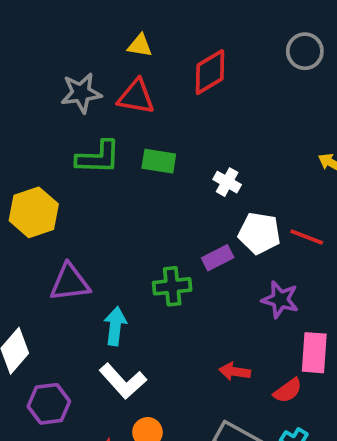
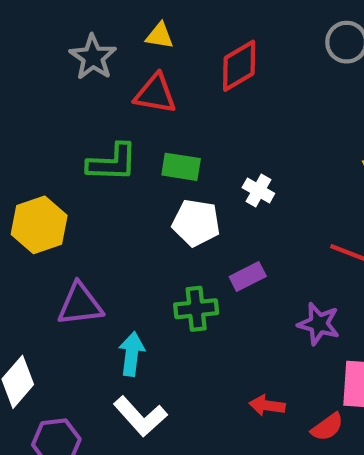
gray star: (81, 93) -> (93, 57), moved, turned -30
white pentagon: (259, 233) -> (196, 223), moved

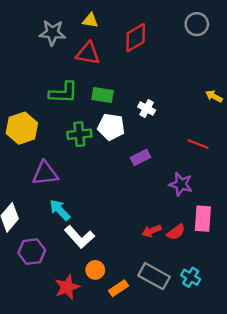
gray star: (93, 57) -> (52, 33), turned -30
green cross: (196, 309) -> (79, 134), moved
cyan arrow: (132, 354) -> (60, 210), moved, turned -50
red arrow: (267, 406) -> (152, 231), turned -30
red semicircle: (327, 427) -> (176, 232), moved

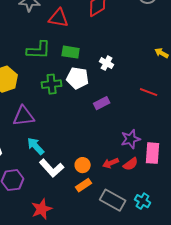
purple star: (181, 184) -> (131, 139), moved, turned -30
orange circle: (95, 270) -> (83, 165), moved
orange rectangle: (118, 288) -> (84, 185), moved

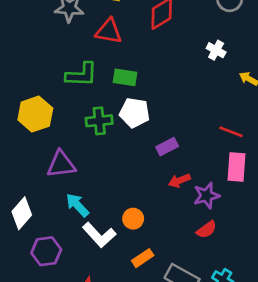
white cross: (107, 63) -> (216, 50), moved
pink rectangle: (153, 153) -> (236, 167), moved
red arrow: (111, 163) -> (179, 181), moved
orange circle: (83, 165) -> (133, 219), moved

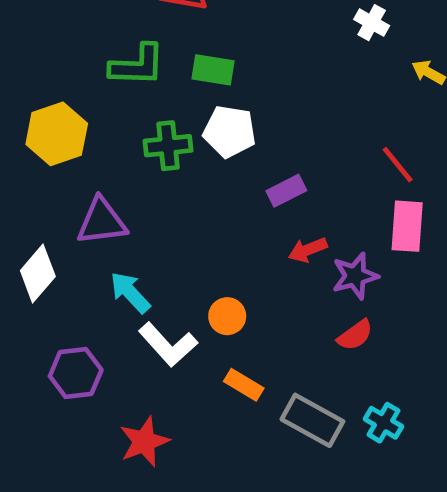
red line: (231, 132) -> (398, 165), turned 30
white diamond: (22, 213) -> (38, 274), moved
orange rectangle: (143, 258) -> (244, 385), turned 65

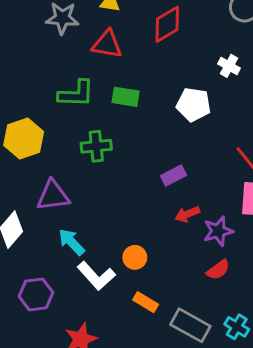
white pentagon: (230, 131) -> (194, 105), moved

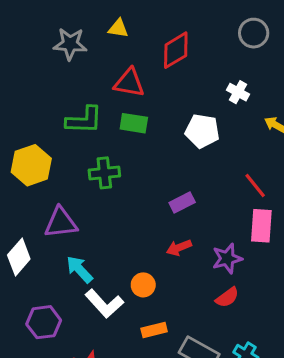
red triangle: (107, 44) -> (129, 83), moved
red arrow: (187, 214) -> (179, 248), moved
orange rectangle: (146, 302) -> (154, 330), turned -45

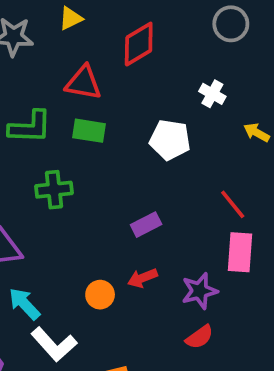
yellow triangle: (118, 28) -> (71, 18), turned -35
orange circle: (143, 285) -> (100, 295), moved

